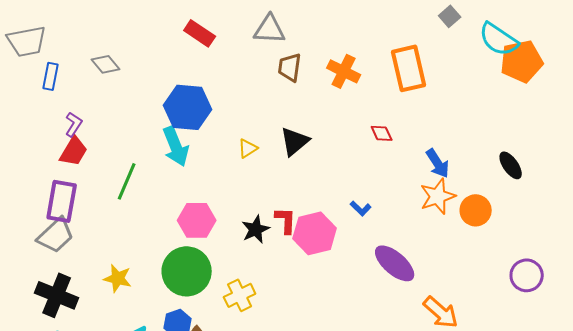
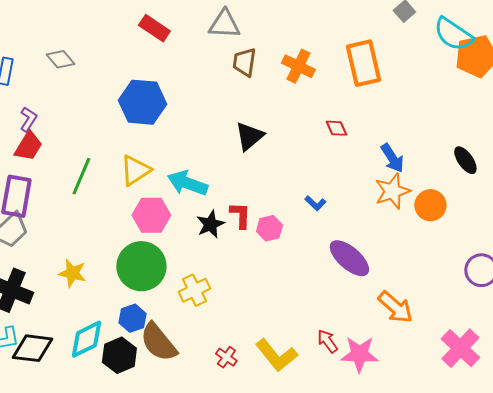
cyan arrow: (176, 146) -> (187, 183), moved, turned 132
yellow triangle: (248, 148) -> (135, 170), moved, size x1.6
pink hexagon: (315, 233) -> (269, 228), size x0.6

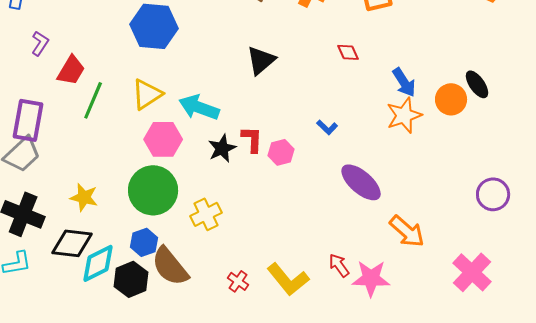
red trapezoid: (28, 146) -> (71, 70), moved
orange circle: (430, 205) -> (451, 99), moved
black diamond: (32, 348) -> (72, 243), moved

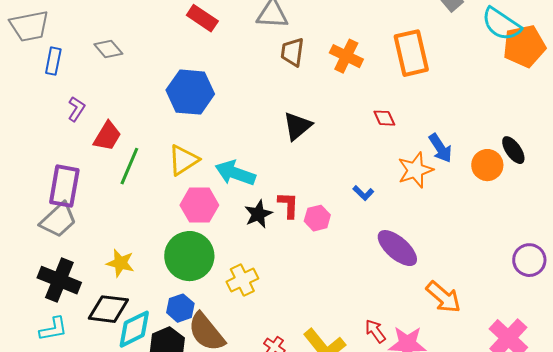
orange star: (404, 115) -> (415, 170), moved

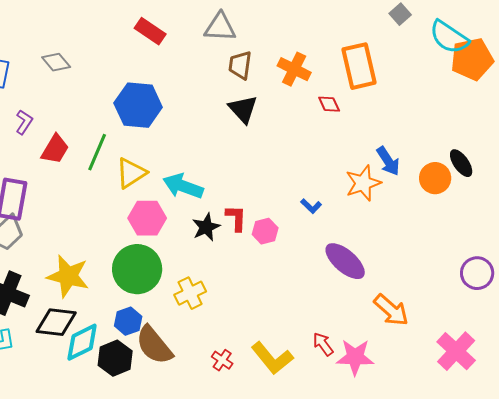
red diamond: (384, 118) -> (329, 104), moved
black triangle: (297, 126) -> (243, 109), moved, turned -32
green line: (129, 166) -> (97, 152), moved
yellow star: (120, 263) -> (68, 276), size x1.5

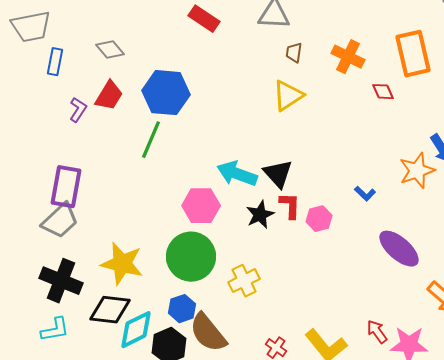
brown trapezoid: (240, 65) -> (294, 53), size x0.7
blue hexagon: (138, 105) -> (166, 93), moved
black triangle: (243, 109) -> (278, 174), moved
red trapezoid: (55, 149) -> (109, 96), moved
yellow triangle: (131, 173) -> (288, 96), moved

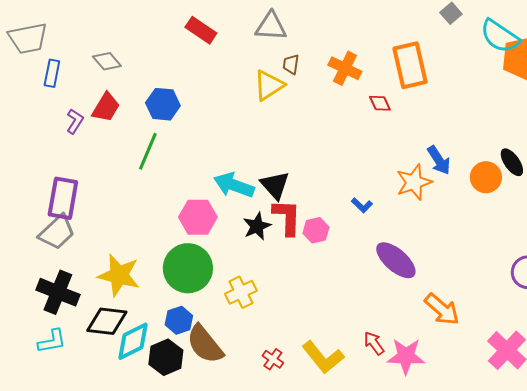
blue hexagon: (166, 93) -> (163, 104), size x0.7
yellow triangle: (288, 96) -> (269, 85), moved
red L-shape: (290, 206) -> (287, 217), size x1.4

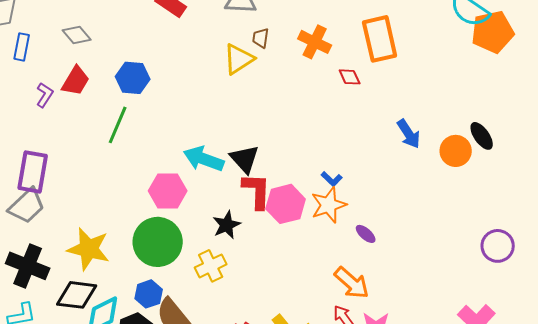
orange star: (414, 182) -> (329, 205), moved
black star: (257, 226) -> (227, 225), moved
pink hexagon: (316, 230) -> (286, 204), size x1.5
purple ellipse: (396, 260) -> (366, 234), size x0.5
orange arrow: (442, 309) -> (352, 283), moved

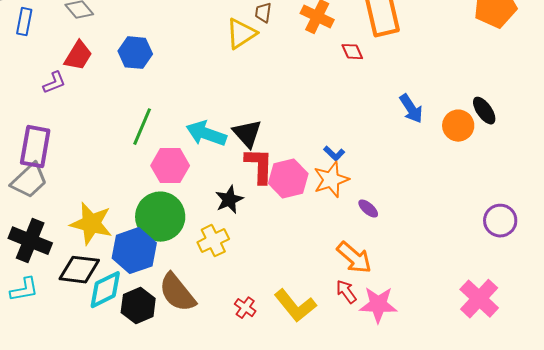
purple L-shape: (45, 95) -> (54, 83), moved, turned 35
green line: (118, 125) -> (142, 127), moved
blue hexagon: (149, 294) -> (134, 251), moved, size x1.6

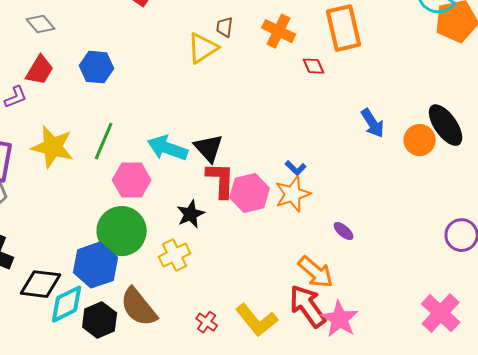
black ellipse: (484, 111) -> (446, 125), size x1.5
purple ellipse: (368, 209) -> (344, 231), moved
yellow star: (91, 224) -> (53, 147), moved
red arrow: (346, 292) -> (308, 306), size x1.8
pink star: (378, 305) -> (340, 319), turned 30

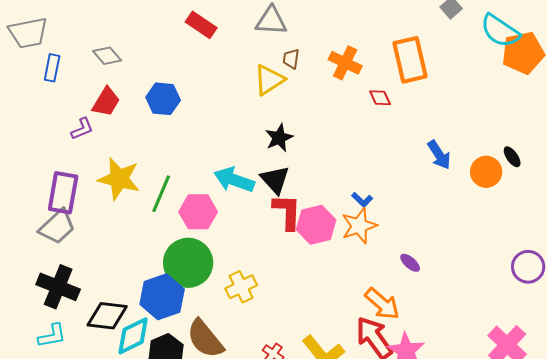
black ellipse: (446, 125) -> (512, 157), size x0.5
green line: (104, 141) -> (161, 194), moved
black star: (191, 214) -> (279, 138), moved

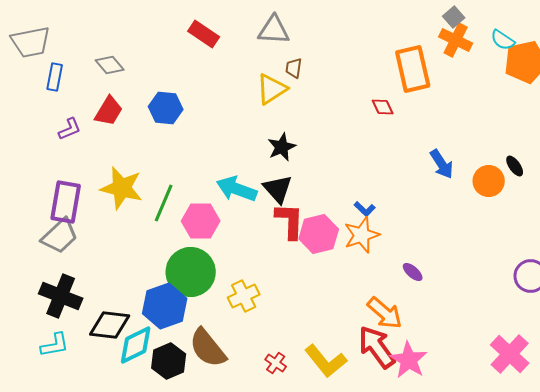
cyan semicircle: (500, 31) -> (503, 40), size x0.6
orange cross: (345, 63) -> (456, 40), moved
purple L-shape: (82, 129) -> (70, 129), moved

